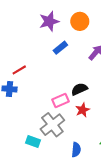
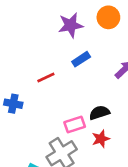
orange circle: (80, 21) -> (108, 17), moved
red line: (19, 70) -> (46, 78), moved

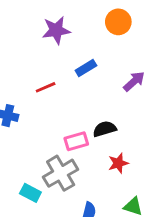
purple star: (71, 25) -> (56, 30), moved
red star: (101, 139) -> (118, 163), moved

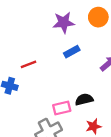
purple star: (56, 30) -> (64, 22), moved
red line: (46, 87) -> (28, 64), moved

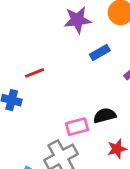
blue rectangle: (72, 52) -> (100, 53), moved

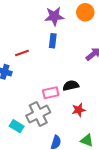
blue rectangle: (100, 53) -> (53, 41), moved, turned -56

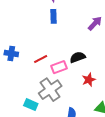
red line: (22, 53) -> (41, 59), moved

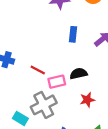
blue rectangle: (54, 16) -> (73, 34), moved
red line: (41, 59) -> (38, 70), turned 48

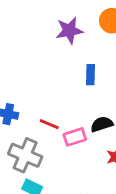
gray cross: (44, 105) -> (25, 155), moved, turned -35

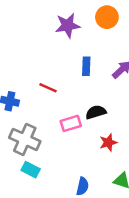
red line: (49, 124) -> (48, 88), moved

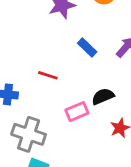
blue rectangle: (86, 66) -> (87, 47), turned -42

